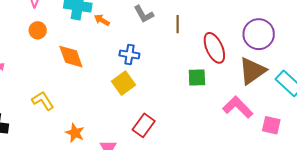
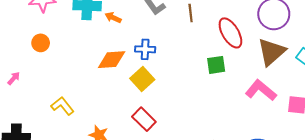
orange circle: (38, 30) -> (41, 43), moved
orange diamond: (71, 57) -> (112, 60), moved, turned -68
red rectangle: (144, 125) -> (144, 119), moved, turned -75

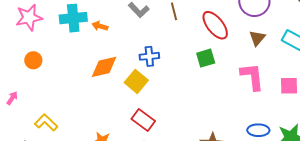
blue cross: (145, 49) -> (149, 56), moved
brown triangle: (271, 52) -> (257, 38), size x0.6
pink L-shape: (261, 90) -> (252, 77), turned 52
yellow L-shape: (62, 106) -> (46, 122), moved

